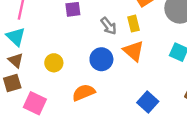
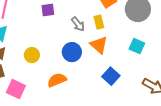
blue square: (148, 102) -> (111, 76), moved

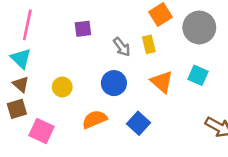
orange triangle: (99, 45) -> (162, 82), moved
blue square: (111, 76) -> (138, 123), moved

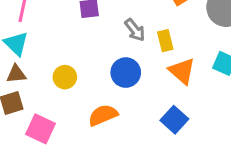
yellow rectangle: (149, 44) -> (165, 41), moved
brown triangle: (21, 84) -> (16, 74), turned -48
blue square: (138, 123) -> (174, 120), moved

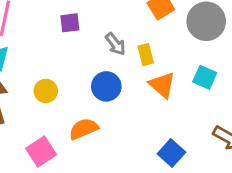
blue square: (174, 120) -> (171, 153), moved
pink square: (41, 129) -> (41, 152), moved, turned 32

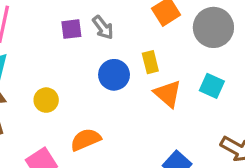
gray arrow: (115, 44) -> (103, 27), moved
blue circle: (106, 86) -> (114, 75), moved

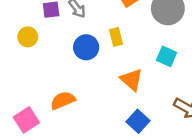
orange triangle: (168, 94) -> (132, 80), moved
yellow circle: (46, 100) -> (28, 37), moved

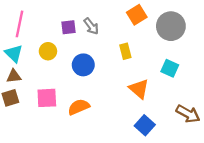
blue circle: (86, 47) -> (83, 65), moved
pink square: (26, 120) -> (47, 98), moved, turned 30

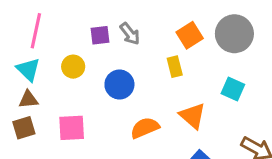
orange square: (137, 15) -> (190, 35), moved
orange semicircle: (79, 107) -> (145, 128), moved

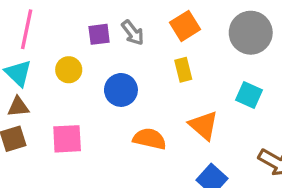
orange square: (190, 35) -> (185, 26), moved
orange semicircle: (145, 128) -> (150, 139), turned 36

